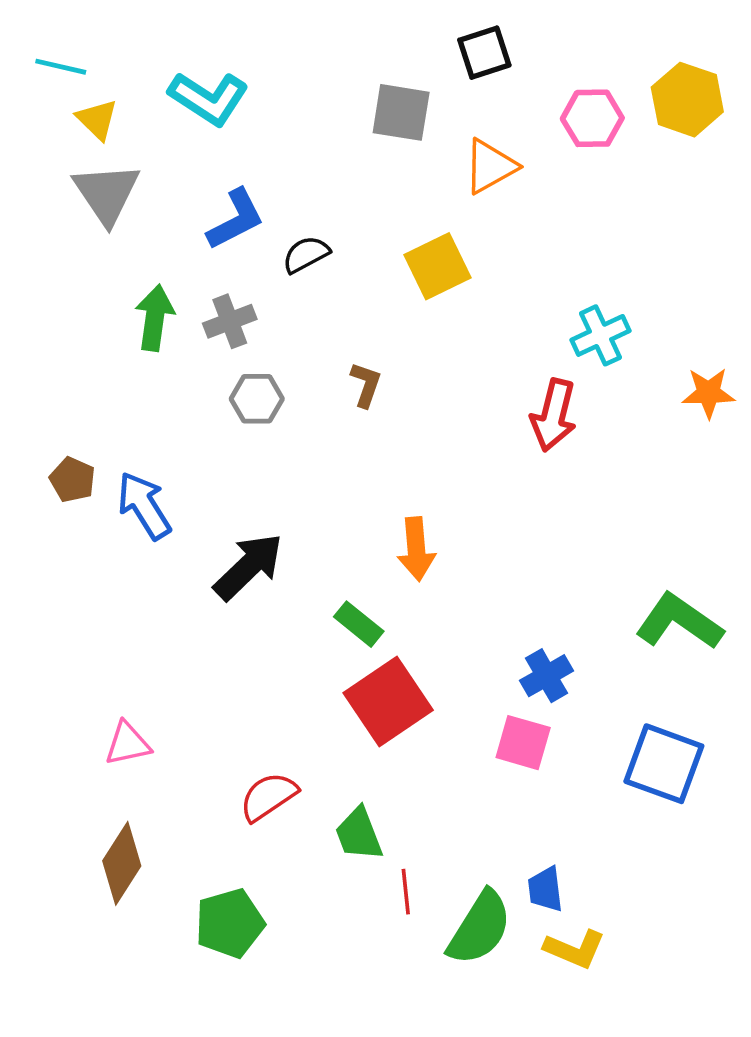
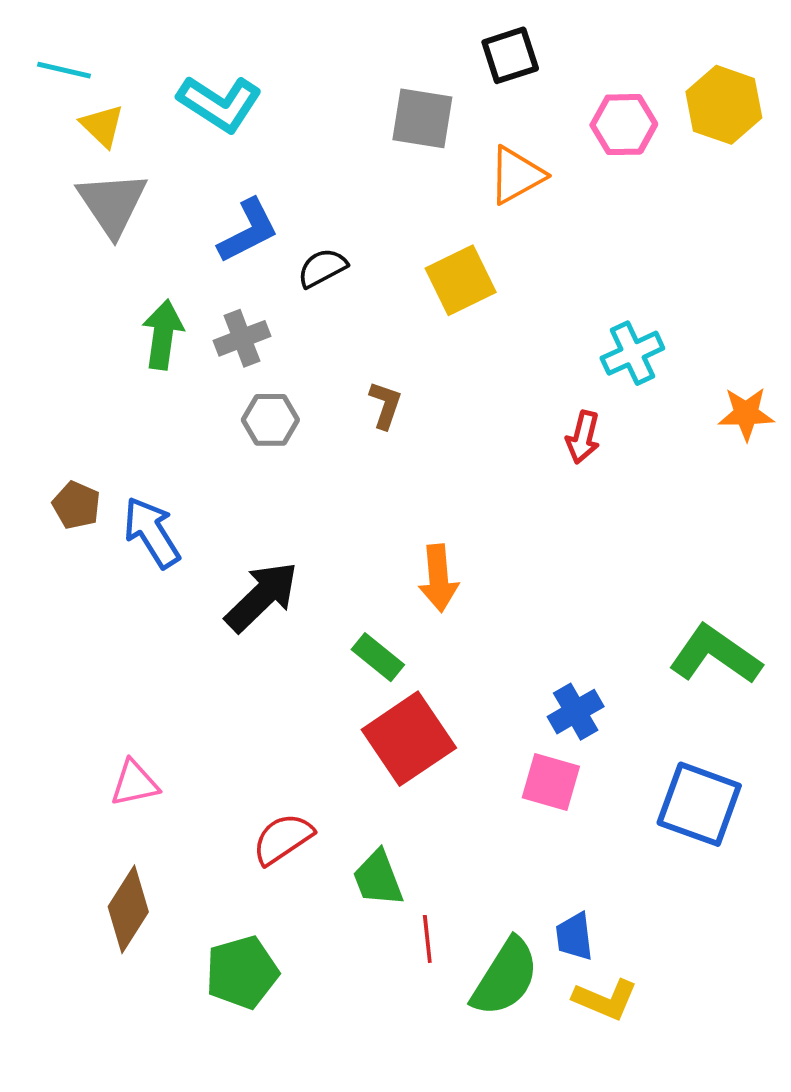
red arrow: (554, 415) -> (583, 437), size x0.7

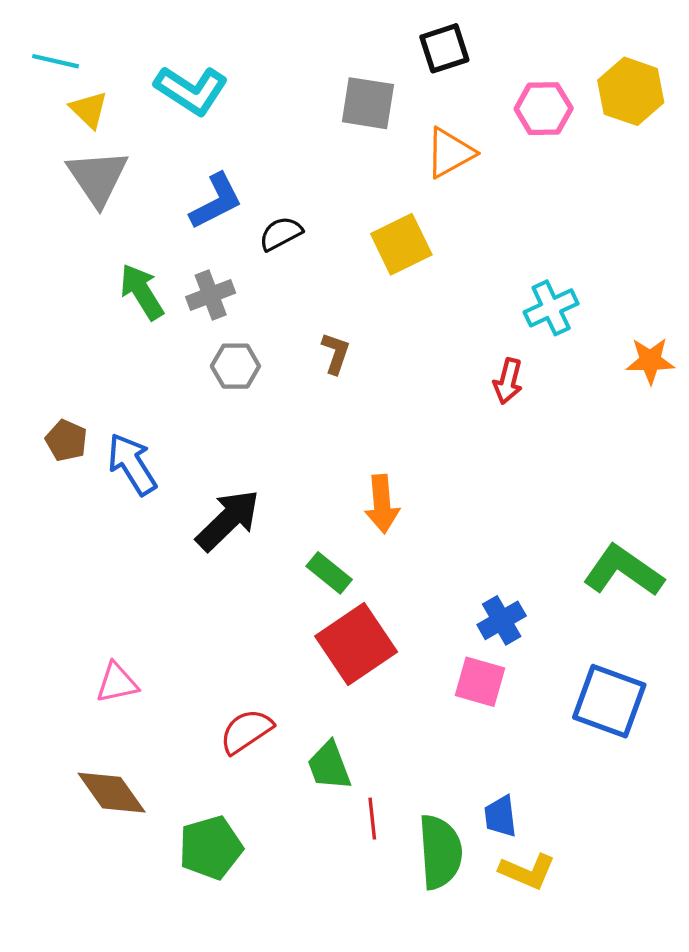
green arrow: (163, 335) -> (142, 292), turned -40
brown diamond: (128, 909) -> (112, 793), turned -68
green semicircle: (505, 977) -> (440, 852), turned -36

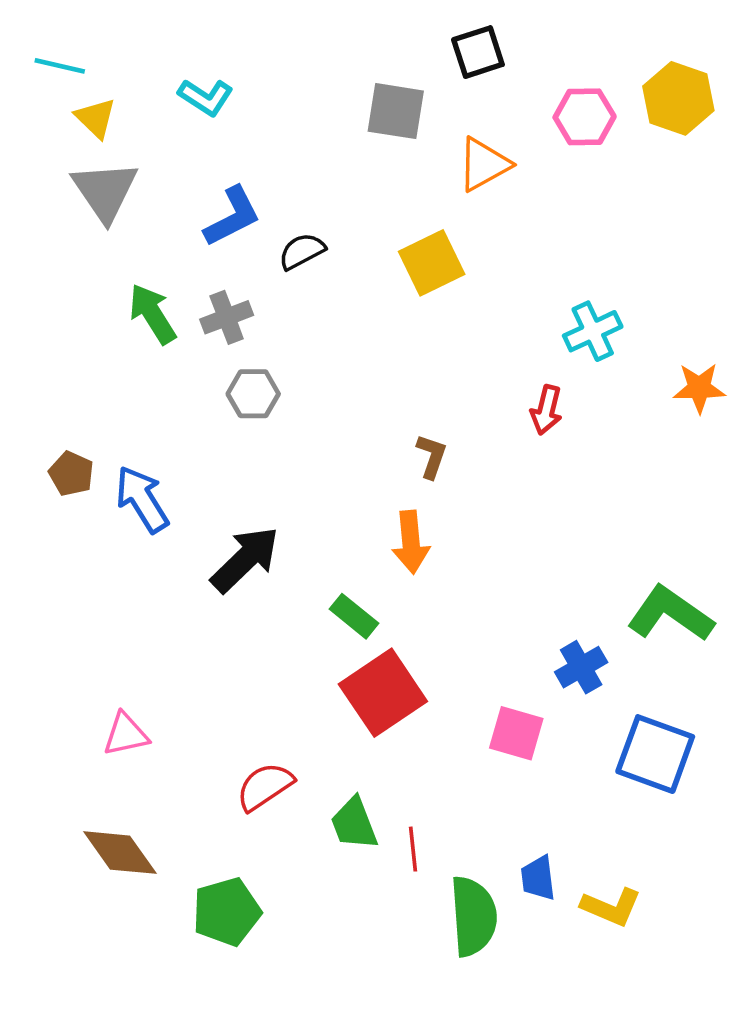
cyan L-shape: (191, 90) -> (206, 97), size x0.7
brown L-shape: (336, 353) -> (432, 456), moved
blue cross: (502, 620) -> (581, 667), moved
red line: (372, 819) -> (413, 849), moved
yellow L-shape: (527, 871) -> (611, 907), moved

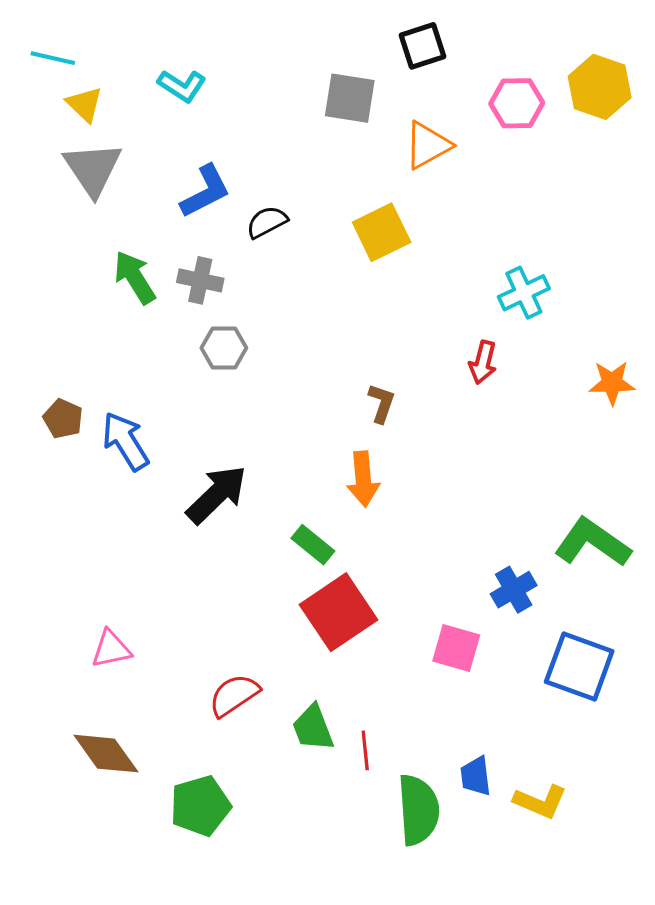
gray cross: (227, 317) -> (200, 280), turned 33
orange star: (699, 388) -> (612, 383), moved

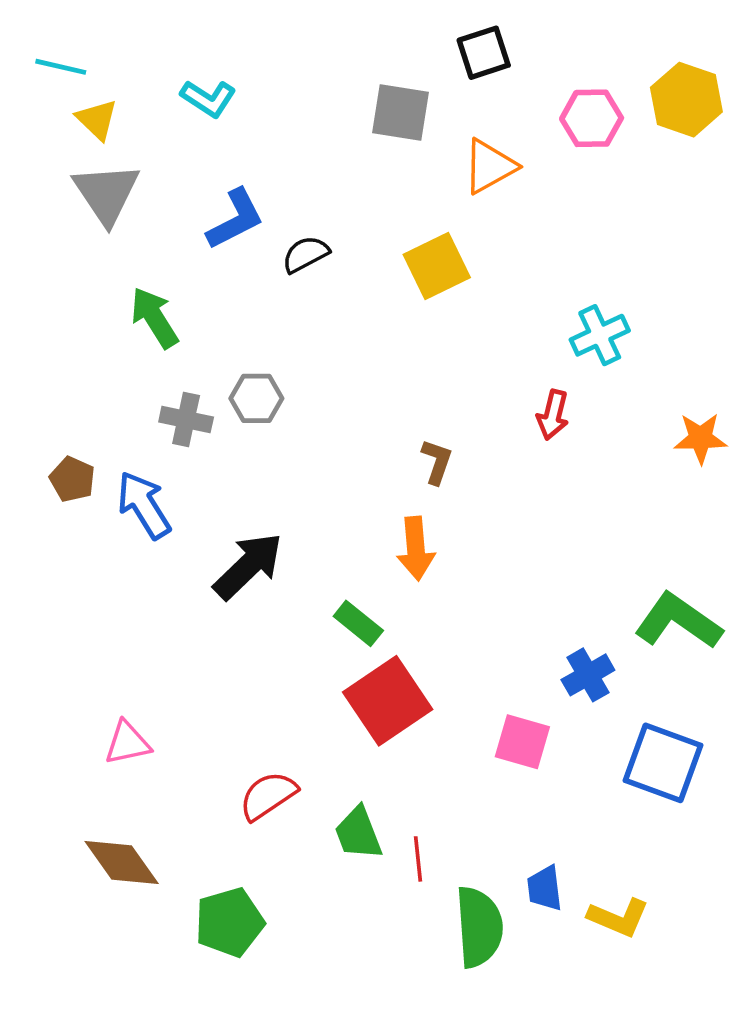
gray cross: (200, 280) -> (186, 420), moved

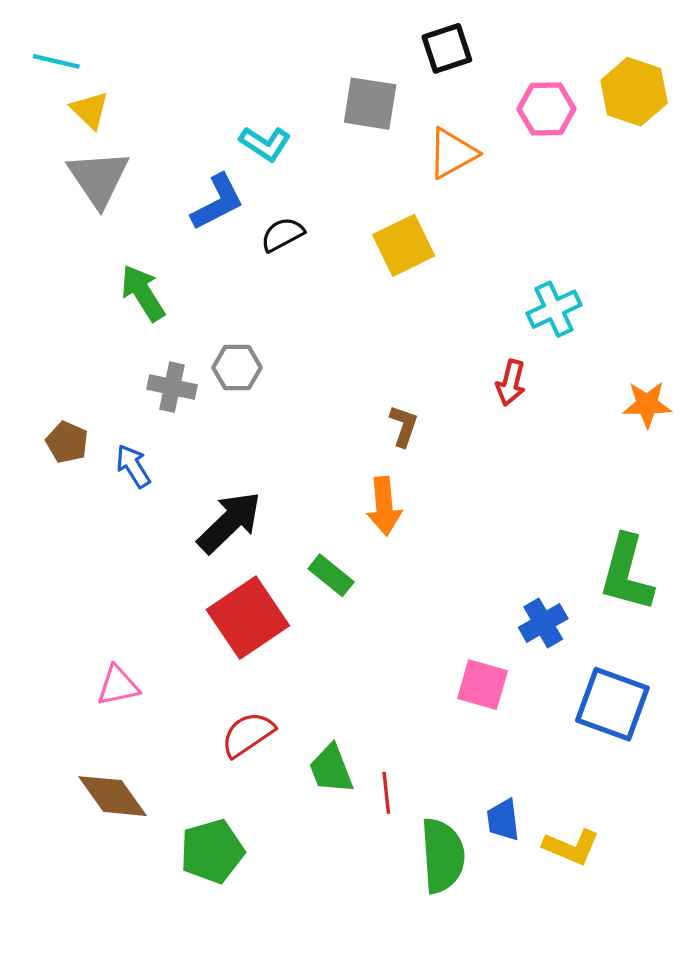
cyan L-shape: (208, 98) -> (265, 144), moved
blue arrow: (144, 505) -> (133, 466), size x0.7
green L-shape: (678, 621) -> (626, 573), turned -110
red square: (388, 701) -> (248, 618), moved

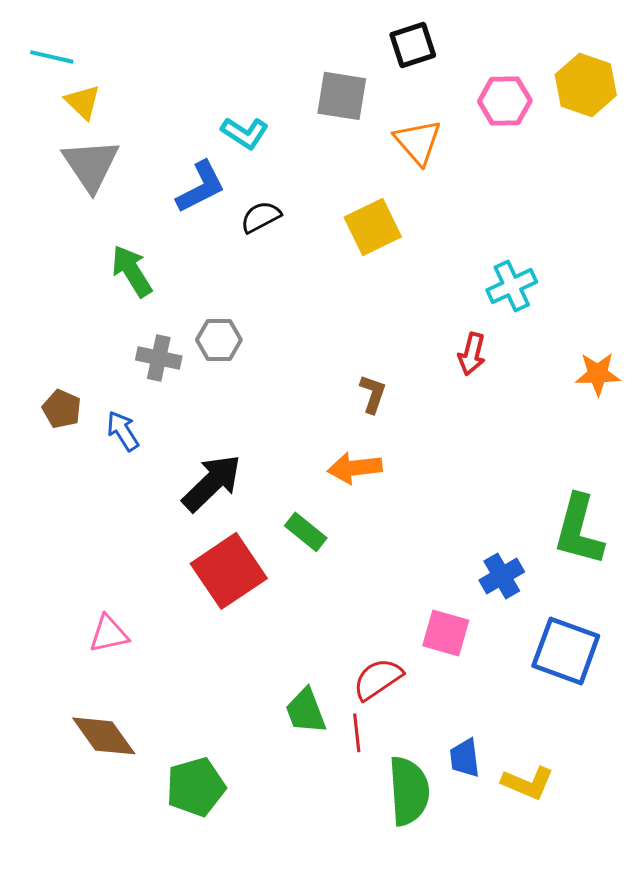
orange triangle: (452, 153) -> (418, 142), turned -42
orange arrow: (384, 506) -> (355, 468), turned 88
red semicircle: (248, 734) -> (378, 679), moved

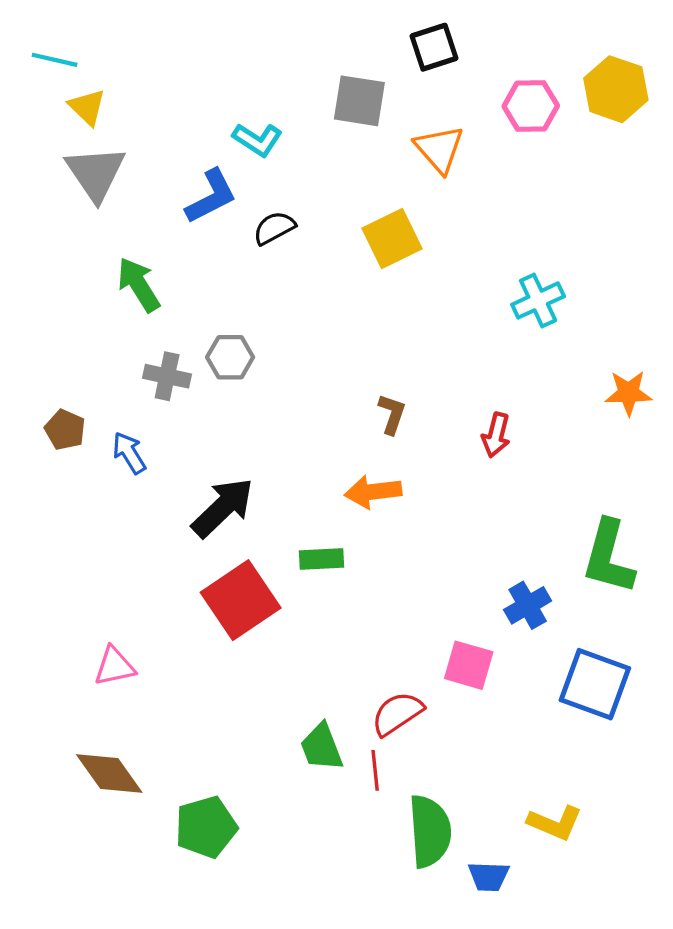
red arrow: (472, 354) -> (496, 435), moved
green rectangle: (306, 532) -> (322, 559), turned -42
blue trapezoid: (465, 758) -> (489, 876), moved, turned -81

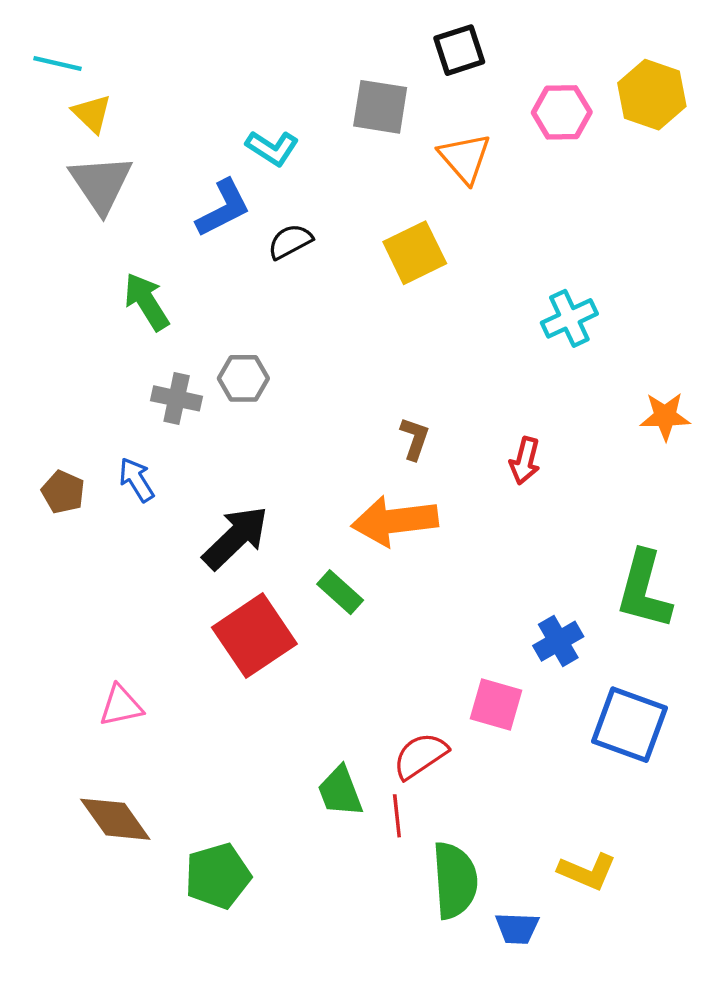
brown pentagon: (65, 430) -> (63, 492), moved
orange arrow: (373, 492) -> (395, 521), size x1.4
green rectangle: (322, 559) -> (340, 592), turned 45

